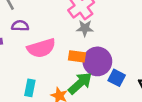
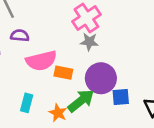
orange rectangle: (77, 56) -> (63, 73), moved
blue square: (117, 78) -> (121, 97), turned -35

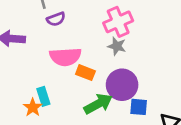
purple semicircle: (20, 35) -> (56, 19), moved, turned 144
cyan rectangle: (27, 103) -> (43, 96), turned -42
orange star: (58, 113) -> (33, 107), moved

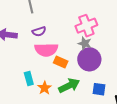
purple semicircle: (56, 19) -> (39, 31), moved
purple circle: (122, 85) -> (89, 59), moved
orange star: (33, 107) -> (45, 88), moved

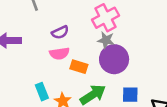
purple semicircle: (39, 31) -> (60, 32), moved
pink semicircle: (46, 50) -> (59, 54), size x0.7

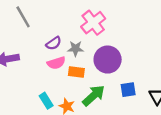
gray star: (106, 40) -> (76, 49), moved

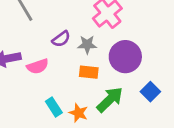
pink semicircle: (56, 63) -> (38, 66), moved
blue square: (128, 90) -> (150, 92), turned -35

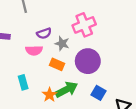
pink semicircle: (38, 66) -> (34, 50), moved
blue square: (150, 92) -> (99, 93), turned -32
orange star: (78, 113) -> (50, 95), moved

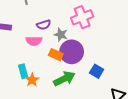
purple circle: (88, 61) -> (72, 52), moved
blue square: (99, 93) -> (97, 71), moved
orange star: (50, 95) -> (32, 80), moved

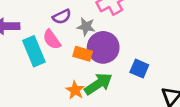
pink semicircle: (34, 41) -> (52, 39), turned 63
cyan rectangle: (23, 71) -> (34, 51), moved, size x1.5
orange star: (32, 80) -> (75, 90), moved

